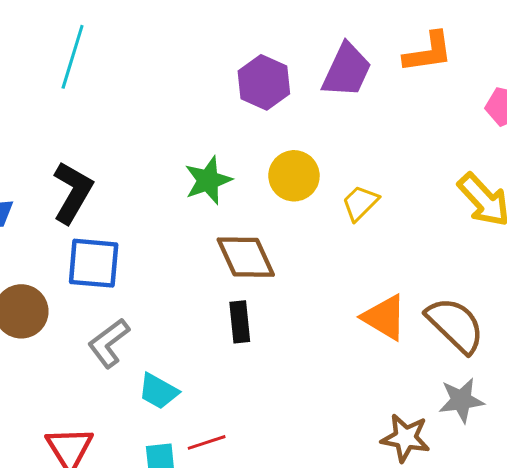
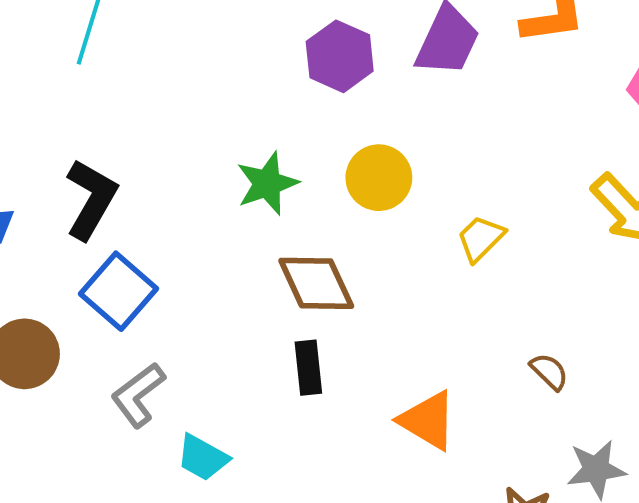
yellow trapezoid: (360, 203) -> (481, 238), moved
blue square: (94, 263) -> (118, 291), turned 36
orange triangle: (384, 317) -> (428, 420), moved
brown semicircle: (455, 325) -> (549, 371), moved, size x0.5

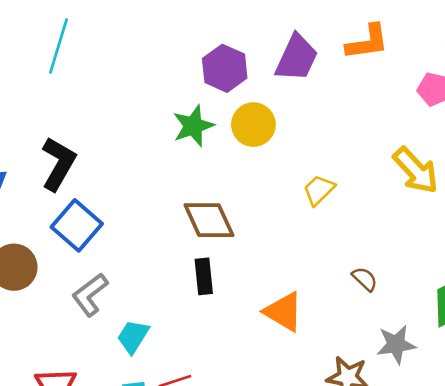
yellow circle: (379, 178) -> (253, 125), moved
green star: (267, 184) -> (193, 126), moved
cyan trapezoid: (203, 458) -> (133, 337), turned 93

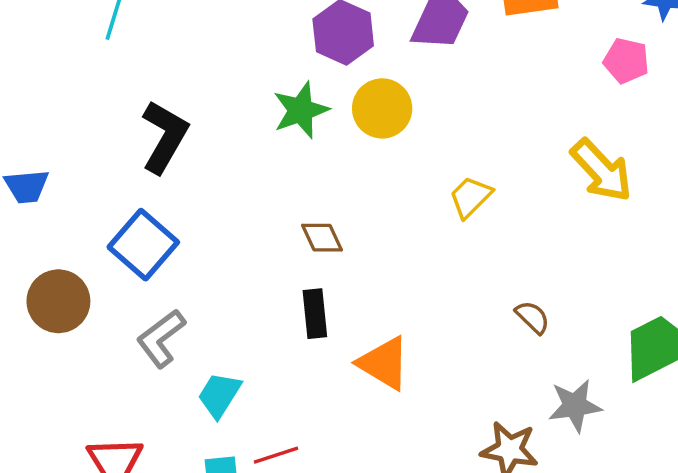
black L-shape: (58, 164) -> (165, 137), moved
brown diamond: (209, 220) -> (322, 238), size x0.6
orange triangle: (284, 312) -> (384, 363), moved

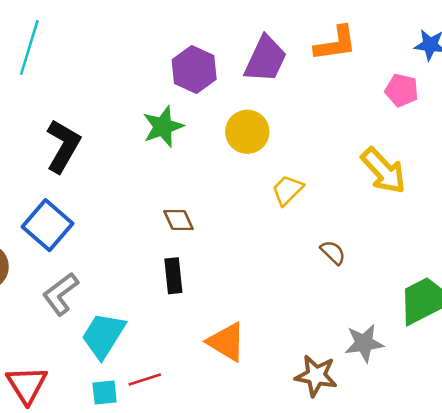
yellow circle: (382, 108) -> (247, 132), moved
brown semicircle: (532, 317) -> (333, 252), moved
orange triangle: (384, 363) -> (227, 342), moved
cyan trapezoid: (219, 395) -> (103, 335), size x1.4

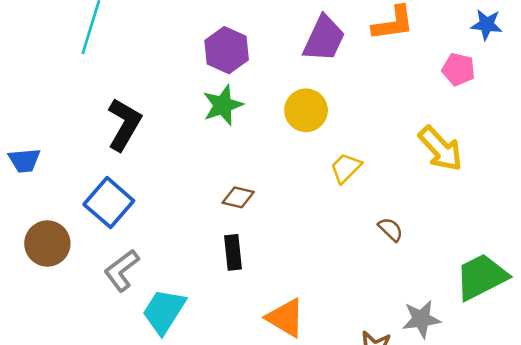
purple hexagon: (194, 69) -> (227, 50), moved
brown diamond: (179, 220) -> (238, 197), turned -52

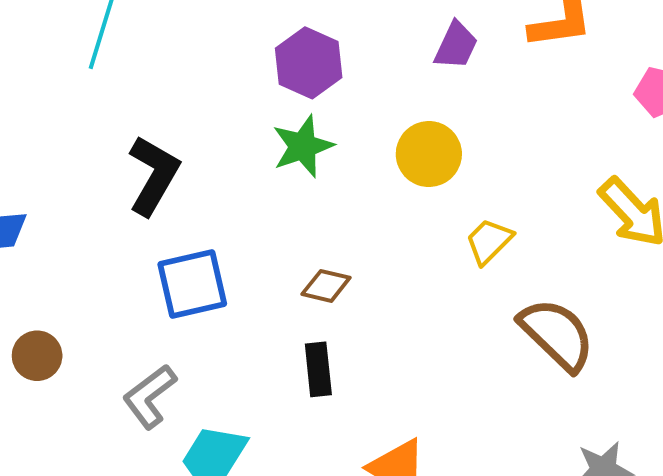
purple trapezoid: (324, 39) -> (456, 45), size x0.7
blue square: (109, 203) -> (192, 284), moved, turned 36
brown semicircle: (391, 229) -> (557, 334), size x2.0
brown circle: (47, 243) -> (37, 356), size x0.7

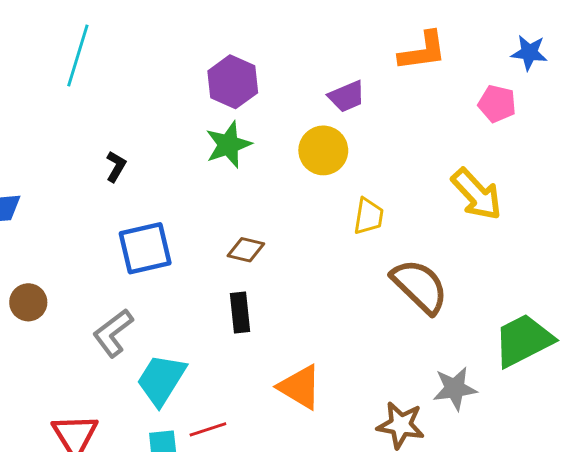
purple trapezoid: (456, 45) -> (347, 96), moved, turned 42
black L-shape: (153, 175) -> (116, 166), size x0.5
yellow trapezoid: (489, 241) -> (369, 216), turned 144

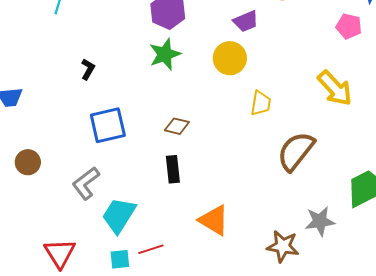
brown semicircle: (420, 286) -> (296, 151), turned -96

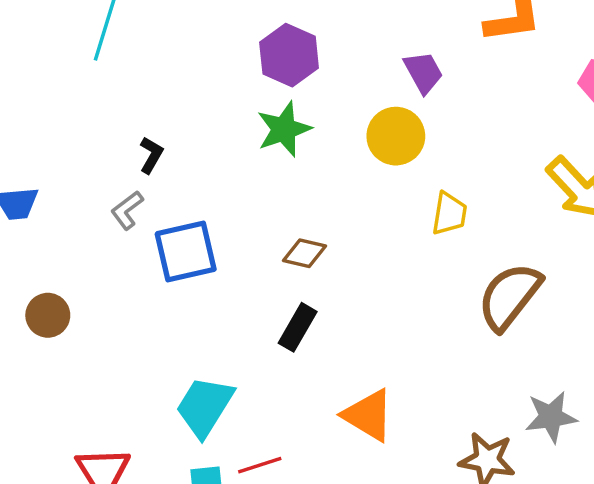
purple trapezoid: (246, 21) -> (423, 72), turned -96
black rectangle: (173, 169) -> (298, 327), turned 36
gray L-shape: (86, 183) -> (127, 210), moved, size x0.7

